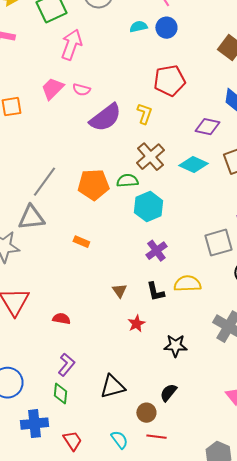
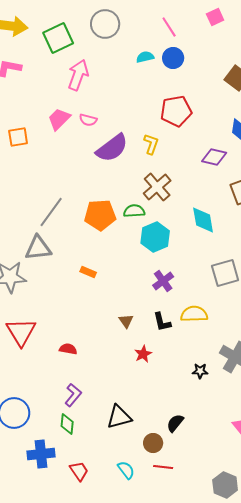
cyan diamond: (193, 165) -> (203, 220), moved, turned 56
black star: (175, 346) -> (200, 371), moved, size x0.7

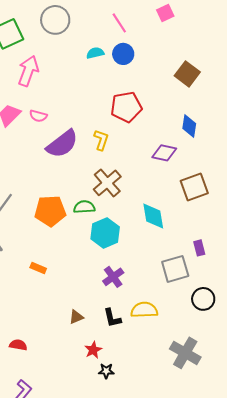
brown triangle: (126, 321) -> (76, 317), turned 42
black star: (200, 371) -> (106, 371), moved

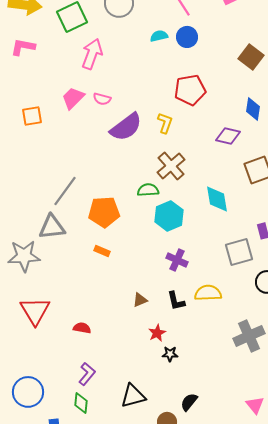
orange pentagon: (50, 211) -> (104, 212), moved
purple cross: (113, 277) -> (177, 260), turned -30
gray cross: (185, 353) -> (249, 336), turned 36

